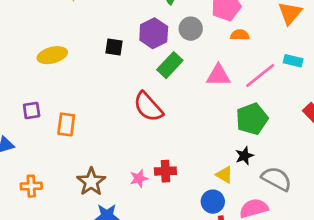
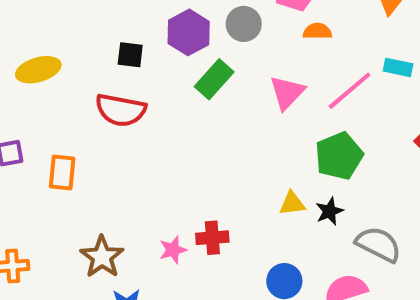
pink triangle: (218, 75) -> (287, 93), turned -45
red semicircle: (148, 107) -> (121, 110), moved, turned -36
yellow triangle: (224, 175) -> (292, 203), moved, turned -36

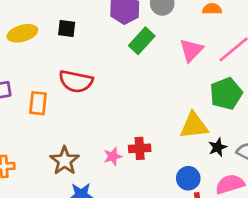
black square: (130, 55) -> (67, 28), moved
red semicircle: (121, 110) -> (76, 81), moved
yellow triangle: (292, 203) -> (194, 126), size x1.6
black star: (329, 211) -> (218, 147), moved

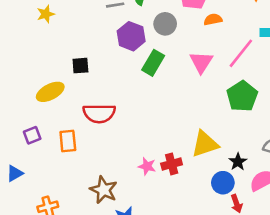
yellow ellipse: (22, 33) -> (50, 92), moved
yellow triangle: (194, 126) -> (205, 144), moved
black star: (218, 147) -> (238, 162), moved
pink star: (113, 156) -> (147, 166), moved, turned -30

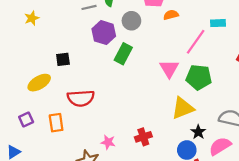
pink triangle: (201, 62) -> (169, 69), moved
green pentagon: (242, 96) -> (199, 77), turned -30
yellow triangle: (205, 144) -> (183, 108), moved
pink star: (147, 166) -> (108, 142), moved

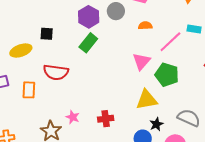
orange semicircle: (171, 15) -> (145, 26), moved
green rectangle: (123, 54) -> (88, 43), moved

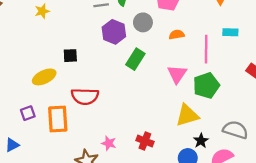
pink line: (170, 42) -> (206, 49), turned -40
green rectangle: (88, 43) -> (135, 59), moved
green pentagon: (167, 75) -> (206, 85), turned -30
orange rectangle: (29, 90) -> (58, 119), size x1.4
red cross: (106, 119) -> (145, 141), turned 35

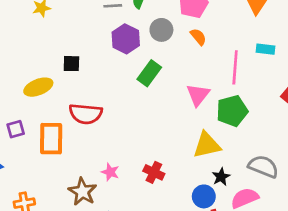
orange semicircle: (177, 35) -> (198, 37), moved, turned 56

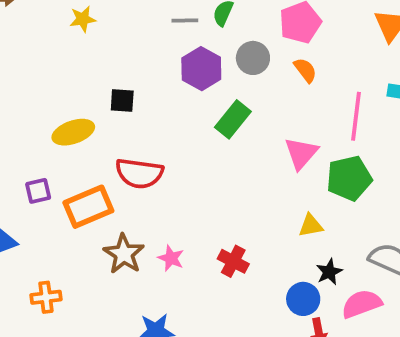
orange rectangle: (51, 139) -> (88, 207), turned 64
yellow triangle: (207, 145) -> (311, 226), size x0.6
brown star: (82, 192) -> (124, 254), moved

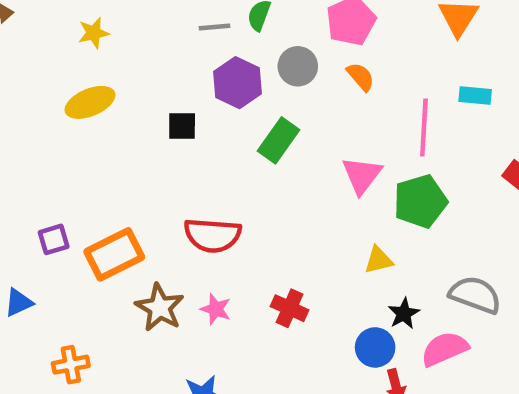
black square: (122, 101) -> (182, 126), moved
yellow ellipse: (73, 132) -> (90, 102), moved
red semicircle: (139, 173) -> (213, 235), moved

